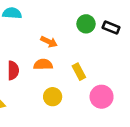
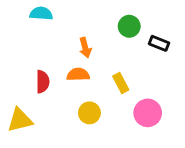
black rectangle: (111, 27) -> (159, 43), moved
orange arrow: (49, 42) -> (85, 48), turned 49

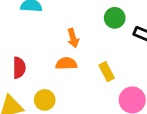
red semicircle: (43, 82) -> (19, 68), moved
yellow circle: (89, 113) -> (45, 100), moved

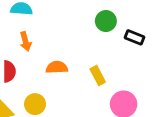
orange arrow: (73, 38) -> (25, 41), moved

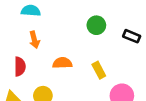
green circle: (106, 21) -> (96, 25), moved

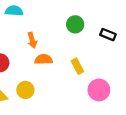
orange arrow: (34, 40) -> (32, 40), moved

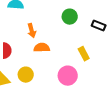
yellow rectangle: (77, 66) -> (84, 54), moved
pink circle: (99, 90) -> (68, 76), moved

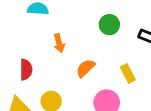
orange semicircle: (42, 48) -> (86, 68), moved, turned -42

